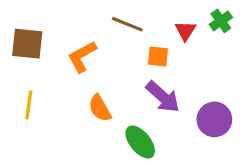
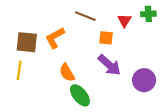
green cross: (221, 21) -> (148, 14), turned 32
brown square: (27, 44) -> (27, 42), moved
green ellipse: (140, 142) -> (80, 95), moved

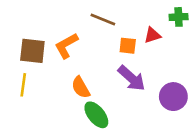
red triangle: (124, 20) -> (152, 35), moved, turned 40

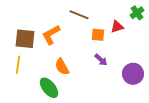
green cross: (179, 17) -> (137, 13), turned -32
purple arrow: (132, 78) -> (101, 60), size x0.6
green ellipse: (96, 115) -> (49, 88), moved

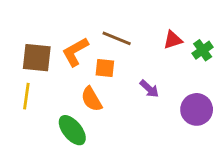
green cross: (137, 13) -> (203, 50), moved
brown line: (79, 15) -> (117, 38), moved
orange square: (98, 35) -> (105, 68), moved

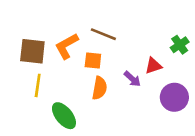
red triangle: (173, 40) -> (153, 66), moved
yellow line: (26, 96) -> (38, 85), moved
orange semicircle: (91, 99) -> (99, 88), moved, turned -140

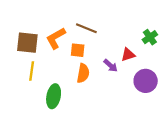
green ellipse: (64, 116) -> (54, 96), turned 50

